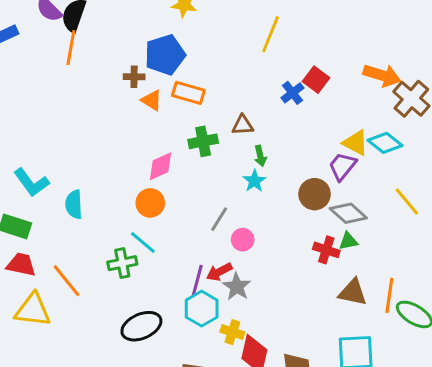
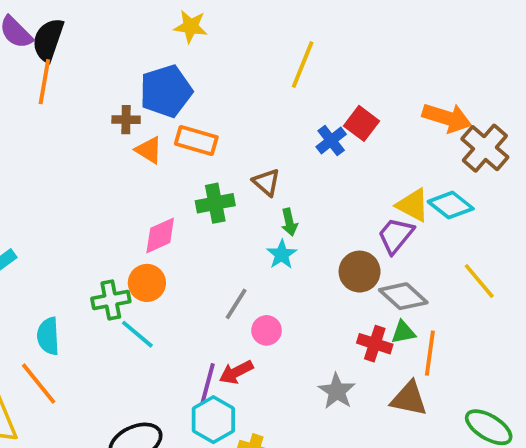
brown triangle: (243, 125) -> (267, 182), turned 45
cyan semicircle: (74, 204) -> (48, 336), moved
green cross: (122, 263) -> (111, 300), moved
gray star: (237, 287) -> (337, 391), moved
orange line: (389, 295) -> (430, 353), moved

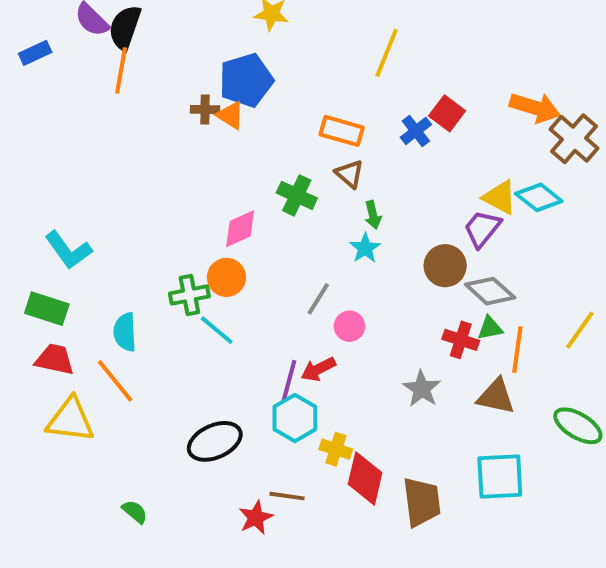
orange rectangle: (196, 141) -> (342, 131), moved
orange triangle: (149, 150) -> (230, 115), moved
green cross: (215, 203) -> (297, 195), turned 36
yellow line: (479, 281) -> (580, 330), moved, turned 75

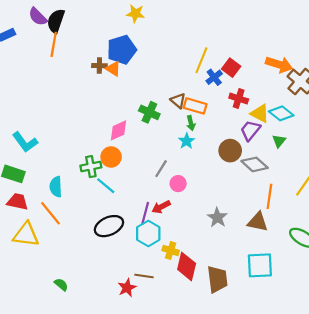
yellow line: (387, 53) -> (201, 60), moved
orange rectangle: (342, 131) -> (195, 106), moved
green triangle: (490, 328) -> (279, 141), moved, turned -40
red cross: (461, 340) -> (239, 99), moved
black ellipse: (215, 441) -> (109, 226), moved

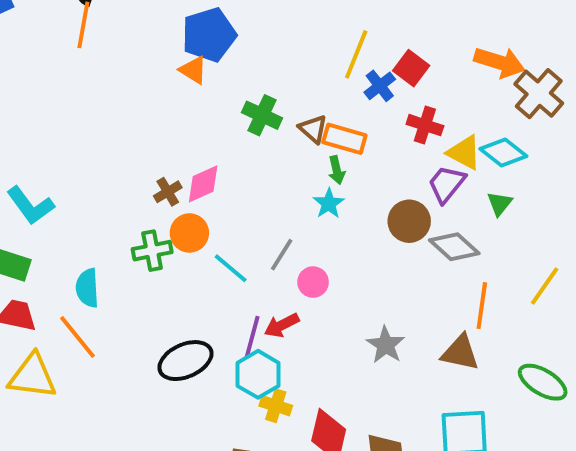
brown cross: (99, 66) -> (168, 192), moved, turned -32
green cross: (149, 112) -> (262, 115), moved
cyan line: (106, 186) -> (231, 268), moved
yellow cross: (171, 251) -> (276, 406), moved

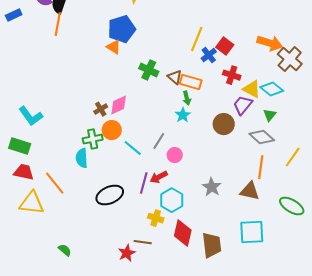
gray diamond: (454, 247) -> (262, 137), moved
cyan semicircle: (87, 288) -> (82, 158), moved
cyan hexagon: (258, 374) -> (172, 200), moved

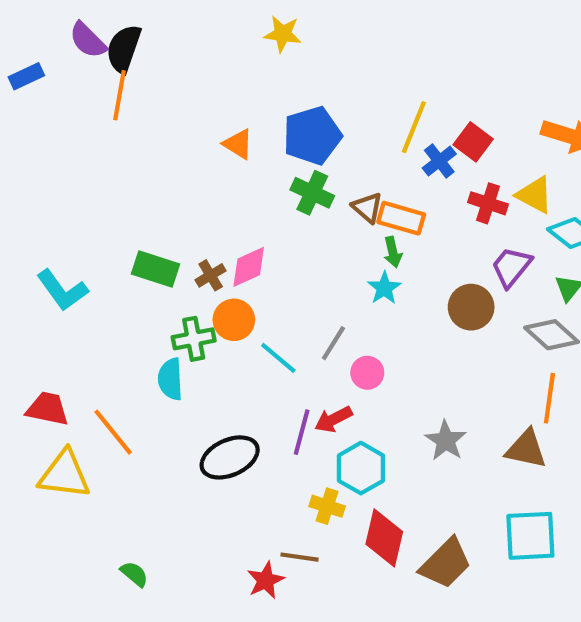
blue pentagon: (122, 29) -> (312, 136), moved
yellow triangle: (252, 89) -> (535, 195), moved
green rectangle: (20, 146) -> (156, 269), moved
brown trapezoid: (212, 245) -> (446, 563), turned 52

